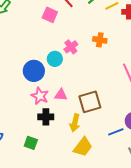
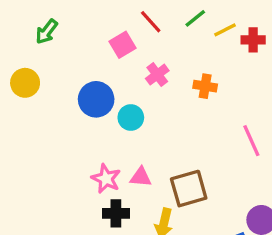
pink square: (50, 15) -> (123, 45), turned 35
pink cross: (71, 47) -> (157, 75), moved
blue circle: (34, 71) -> (96, 99), moved

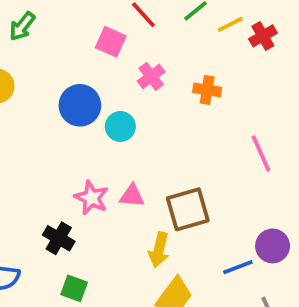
red cross: (253, 40) -> (263, 36), turned -30
pink square: (123, 45) -> (111, 42), turned -35
black cross: (116, 213) -> (59, 238), moved, turned 30

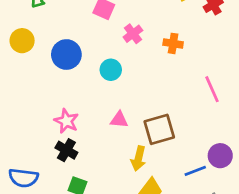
blue circle: (80, 105) -> (66, 55), moved
pink star: (91, 198) -> (66, 121), moved

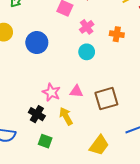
cyan circle: (111, 70) -> (87, 52), moved
pink star: (66, 121) -> (51, 92), moved
yellow arrow: (138, 158) -> (66, 116), moved, turned 138

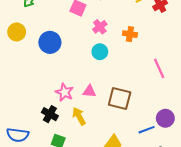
brown square: (106, 99) -> (120, 99), turned 30

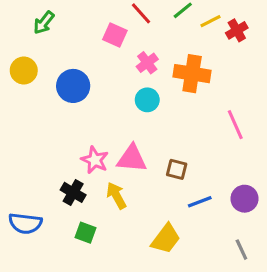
orange cross: (130, 34) -> (192, 74), size x1.6
pink triangle: (89, 91) -> (132, 159), size x1.5
brown square: (120, 99) -> (177, 169), size x0.6
blue line: (147, 130) -> (200, 202), moved

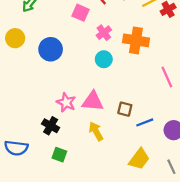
yellow arrow: (116, 196) -> (96, 131), moved
blue line: (200, 202) -> (145, 122), moved
yellow trapezoid: (166, 239) -> (139, 159), moved

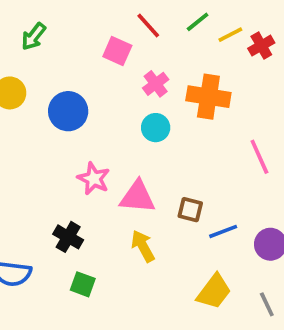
pink star: (66, 102) -> (94, 179), moved

